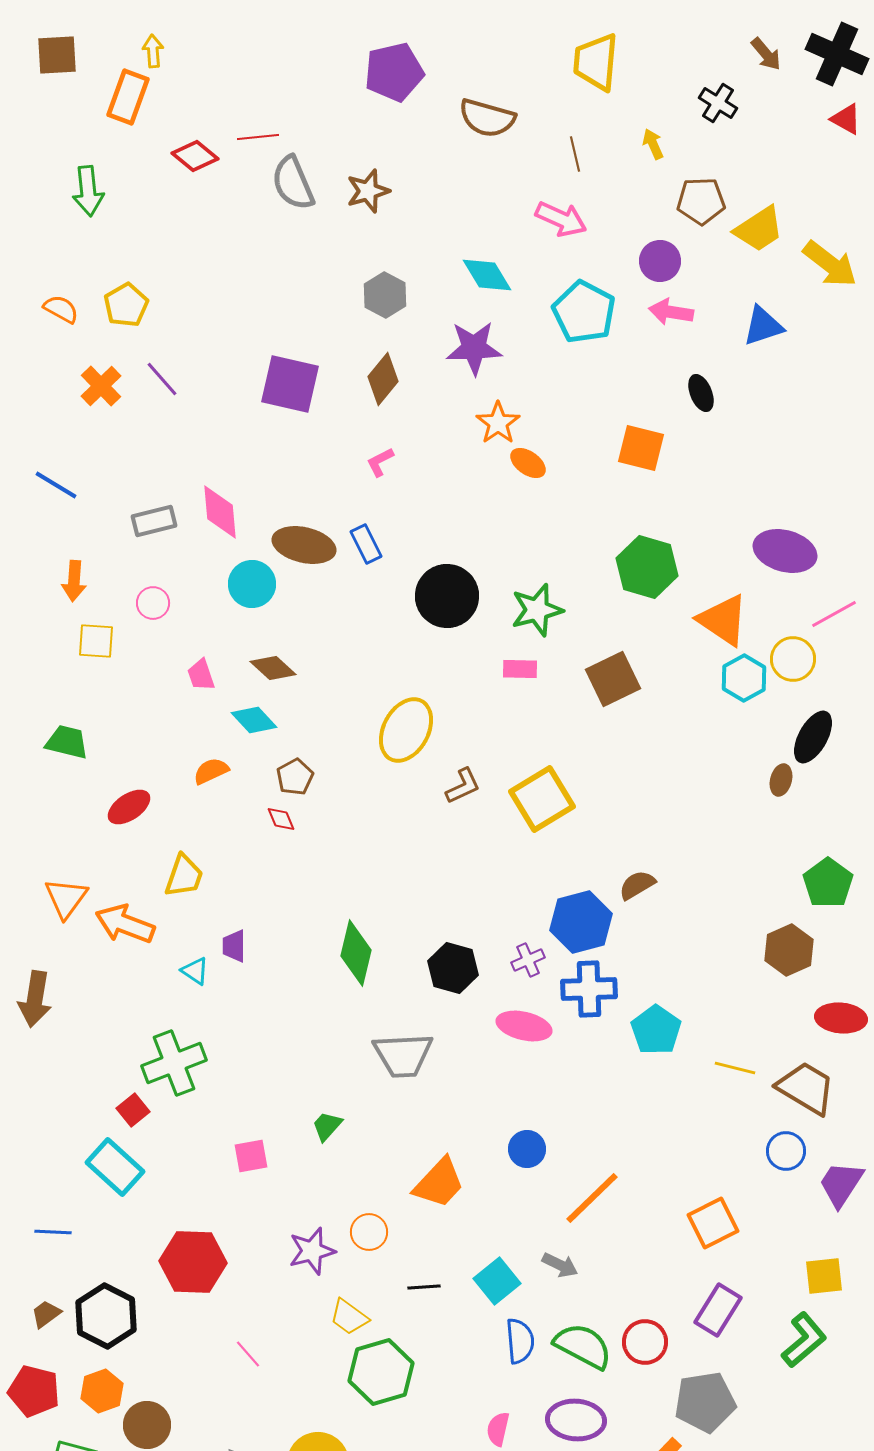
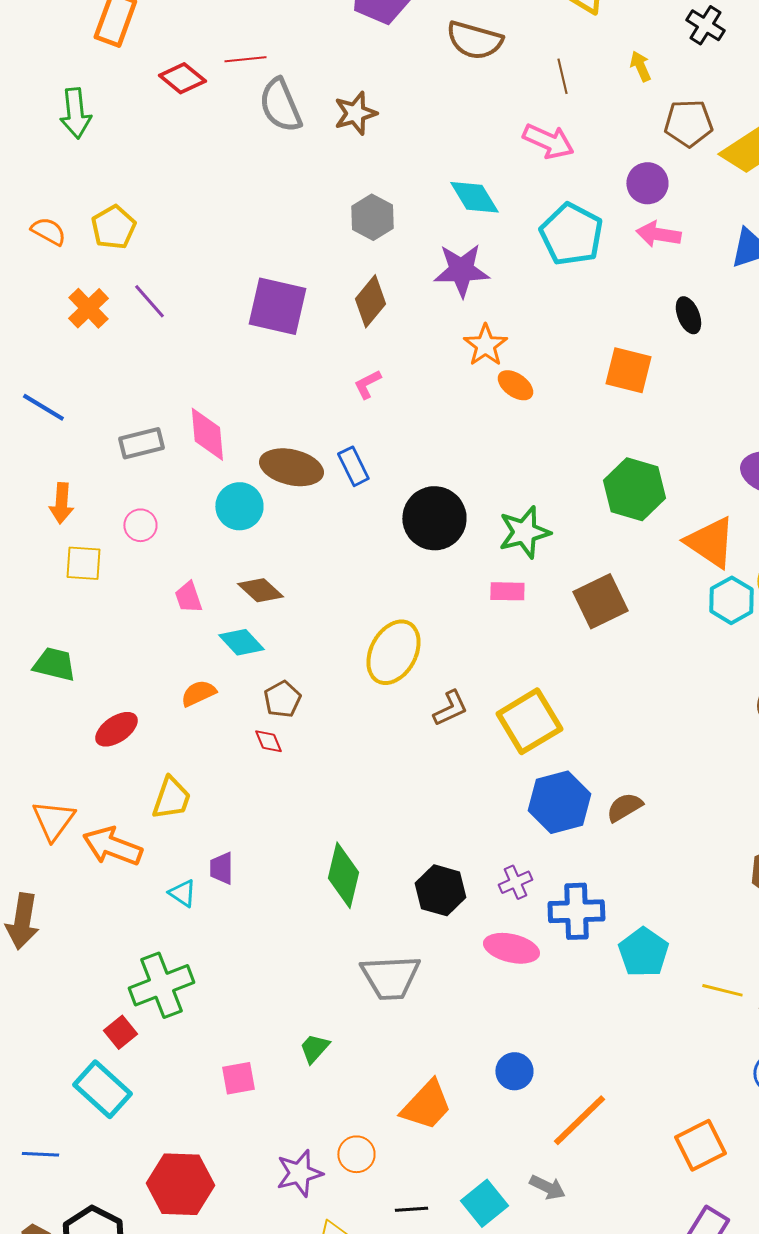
blue hexagon: (581, 922) -> (559, 802), moved

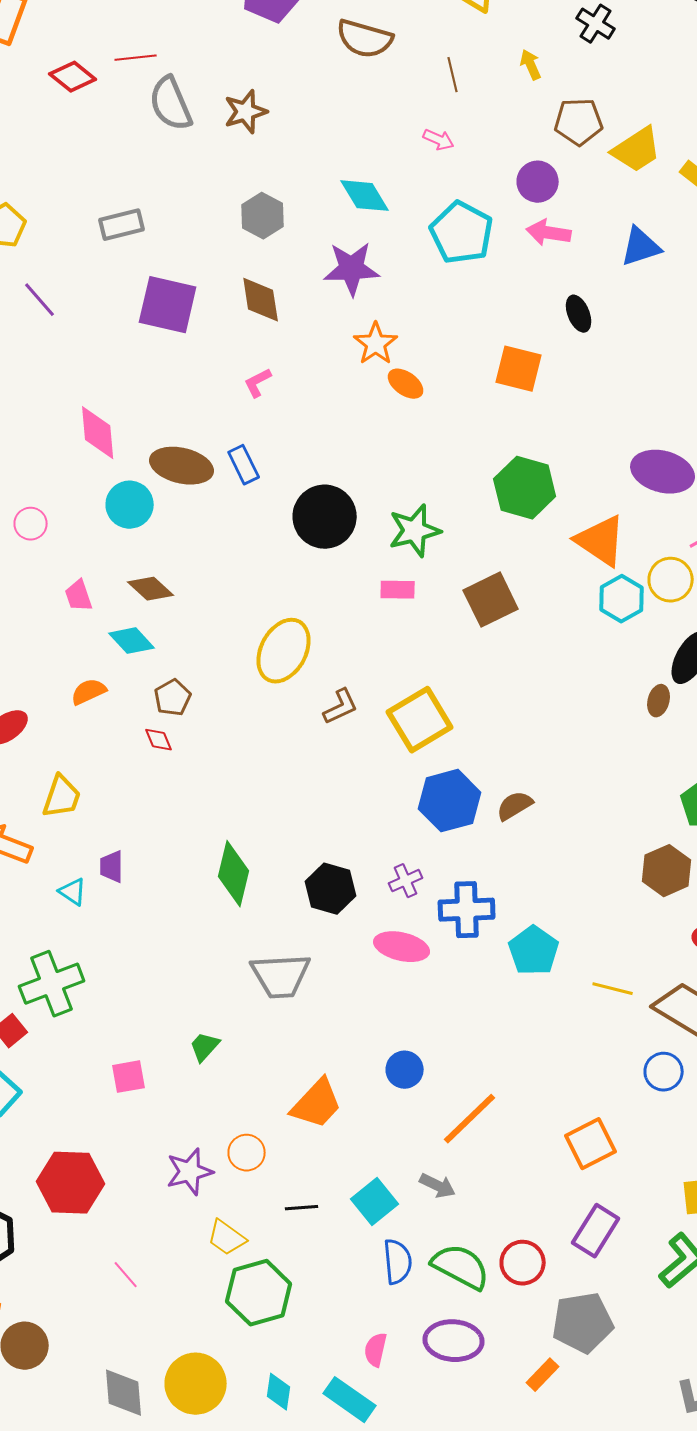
pink arrow: (548, 141) -> (439, 140), size x0.6
brown diamond: (370, 301) -> (261, 300), turned -48
gray rectangle: (141, 443) -> (122, 225), moved

